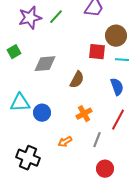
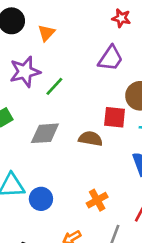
green line: (56, 17) -> (54, 86), moved
brown semicircle: (77, 80) -> (91, 139), moved, turned -108

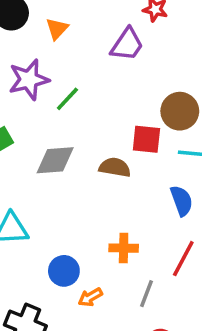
purple trapezoid: (111, 58) -> (127, 44), moved
blue circle: (41, 199) -> (64, 271), moved
orange cross: (97, 200) -> (124, 248), turned 30

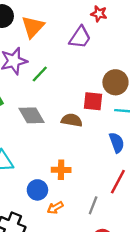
orange triangle: (57, 29) -> (33, 27), size x1.5
gray diamond: (55, 160) -> (32, 115), turned 64
orange cross: (124, 248) -> (61, 170), moved

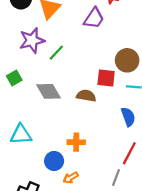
gray line: (93, 205) -> (116, 178), moved

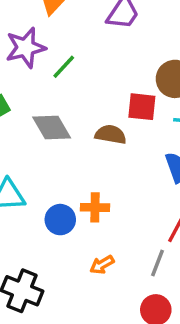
blue circle: (54, 161) -> (60, 220), moved
orange arrow: (71, 178) -> (102, 265), moved

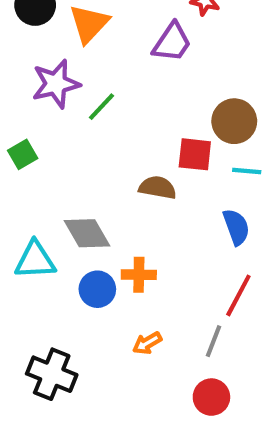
gray diamond: (52, 128) -> (87, 233), moved

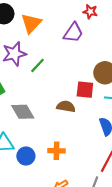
gray diamond: (87, 233) -> (23, 112), moved
blue circle: (97, 289) -> (26, 156), moved

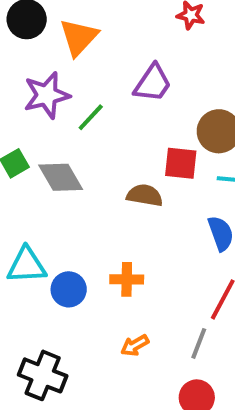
purple trapezoid: (73, 33) -> (153, 83), moved
gray diamond: (23, 112) -> (61, 177), moved

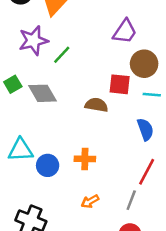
purple trapezoid: (153, 83) -> (125, 32), moved

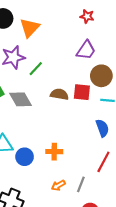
brown semicircle: (96, 105) -> (59, 94), moved
gray line: (131, 200) -> (81, 184), moved

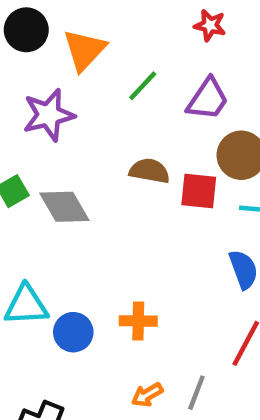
green line: (36, 69) -> (143, 86), moved
brown semicircle: (59, 94) -> (149, 171), moved

